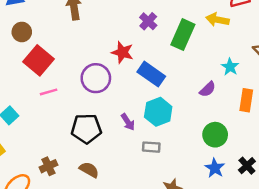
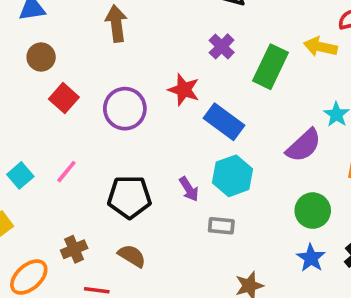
red square: (39, 60) -> (64, 98), size x0.7
purple circle: (96, 78) -> (125, 109), moved
purple semicircle: (208, 89) -> (304, 145), size x1.5
pink line: (49, 92) -> (66, 172), moved, turned -36

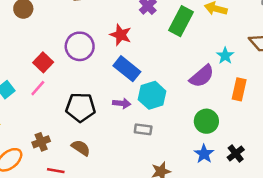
red square: (64, 98) -> (43, 62), moved
blue rectangle: (224, 122) -> (127, 69), moved
purple arrow: (189, 189) -> (122, 103), turned -54

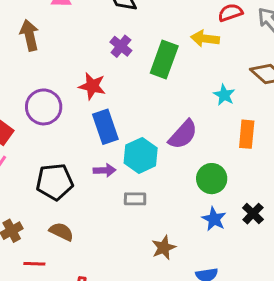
blue rectangle: (127, 69) -> (105, 127), turned 40
purple semicircle: (202, 76) -> (183, 134), moved

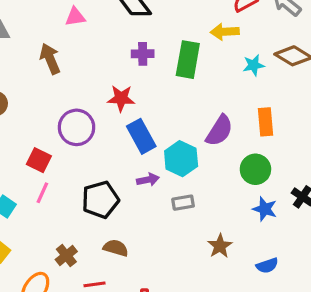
purple cross: (121, 46) -> (143, 54), turned -30
cyan star: (224, 95) -> (254, 65), moved, turned -30
orange rectangle: (247, 134) -> (266, 122), moved

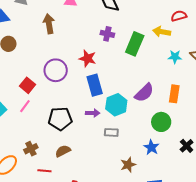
blue star: (265, 209) -> (151, 147), moved
brown semicircle: (116, 248) -> (63, 151), turned -56

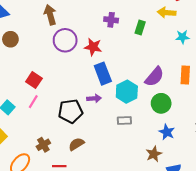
green rectangle: (135, 44) -> (140, 27), size x0.6
purple circle: (56, 70) -> (65, 40), moved
purple arrow: (93, 113) -> (94, 98), moved
green circle: (161, 122) -> (161, 103), moved
brown star: (128, 165) -> (154, 154), moved

